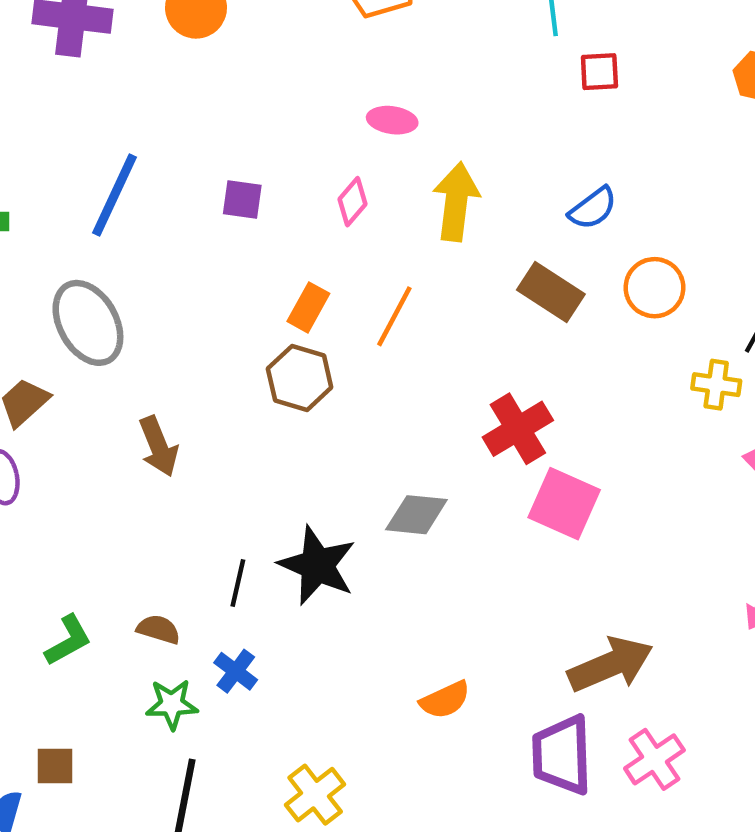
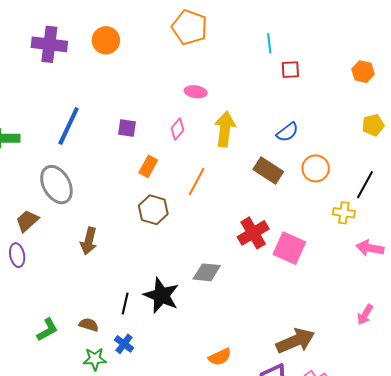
orange rectangle: (308, 307) -> (148, 166), moved
brown arrow: (159, 446) -> (89, 241), turned 36
pink square: (564, 504) -> (289, 248), moved

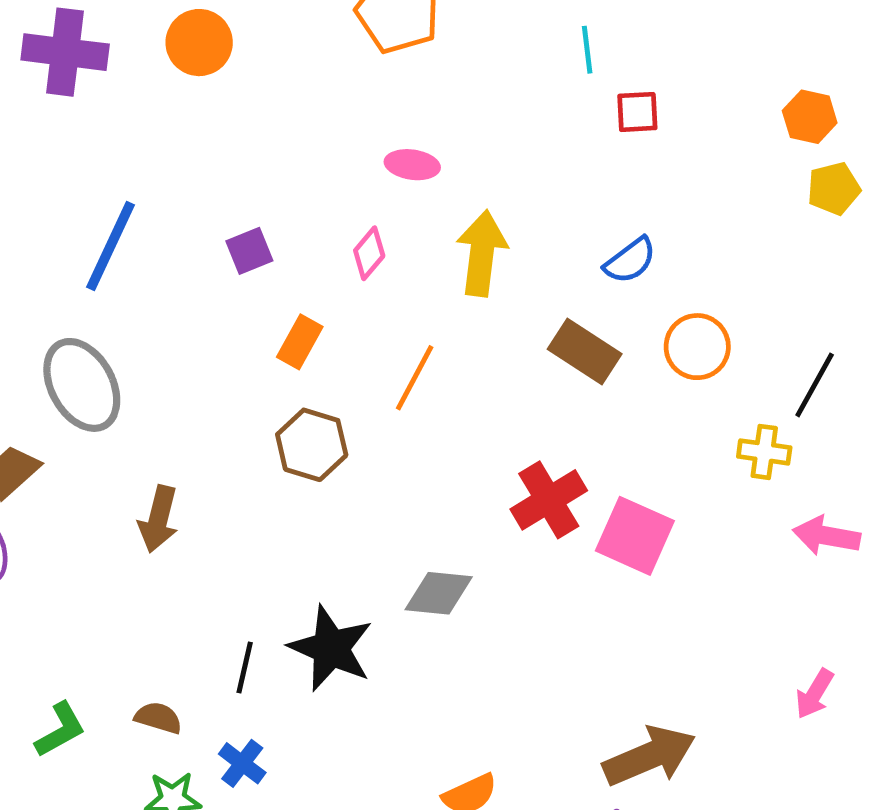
yellow pentagon: (373, 125) -> (834, 189), moved
purple square: (127, 128) -> (249, 251), turned -30

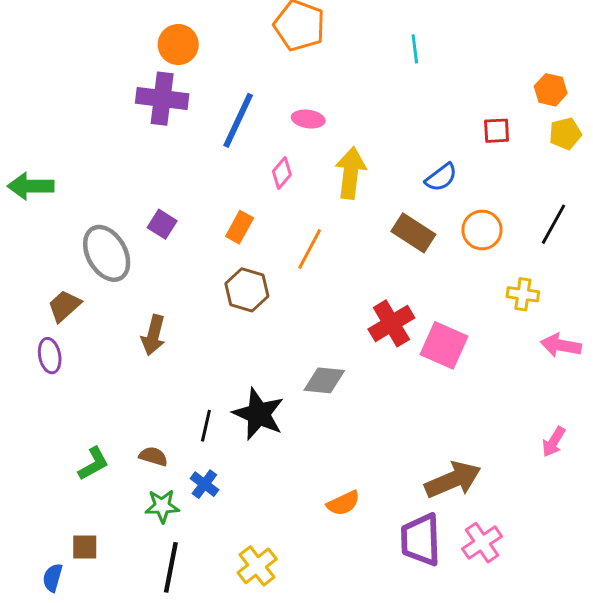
purple cross: (65, 52) -> (162, 99), moved
red square: (637, 112) -> (497, 131), moved
blue line: (111, 246) -> (238, 120), moved
purple square: (249, 251) -> (162, 224), moved, turned -36
black line: (815, 385) -> (554, 224), moved

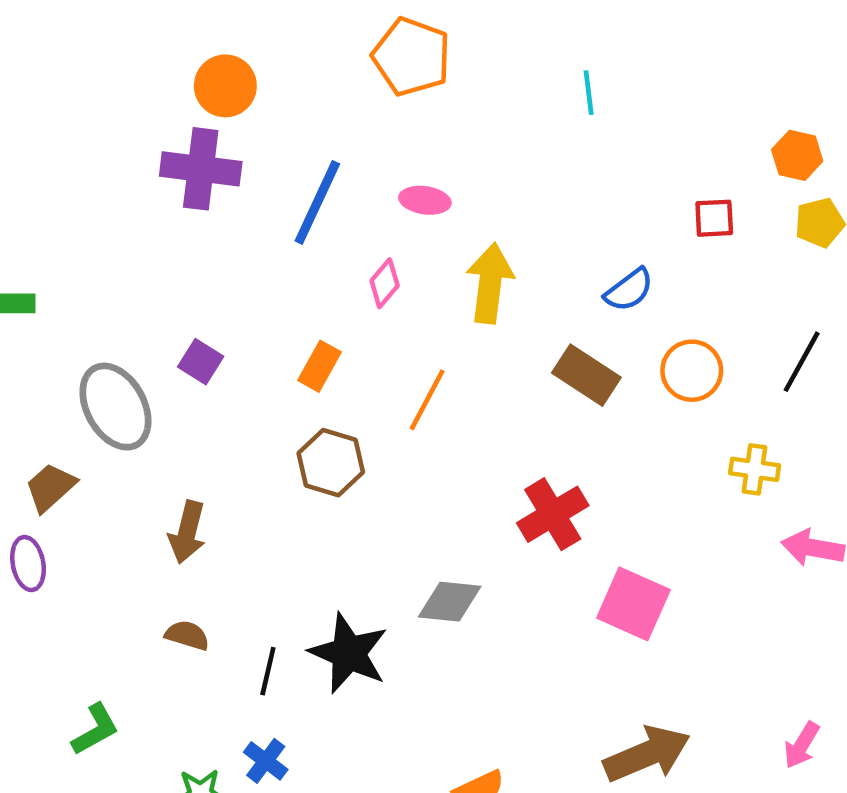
pink square: (444, 345) -> (633, 604), moved
pink arrow: (554, 442) -> (802, 745), moved
brown semicircle: (153, 456) -> (187, 635), moved

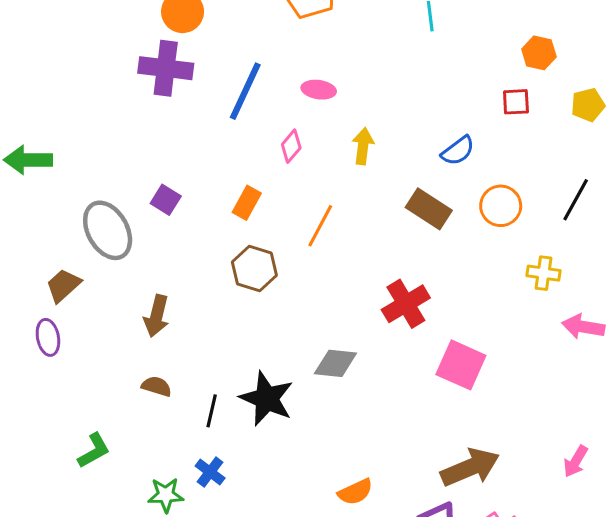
orange hexagon: (797, 155) -> (539, 53), moved
yellow arrow: (490, 283) -> (363, 146), size x0.7

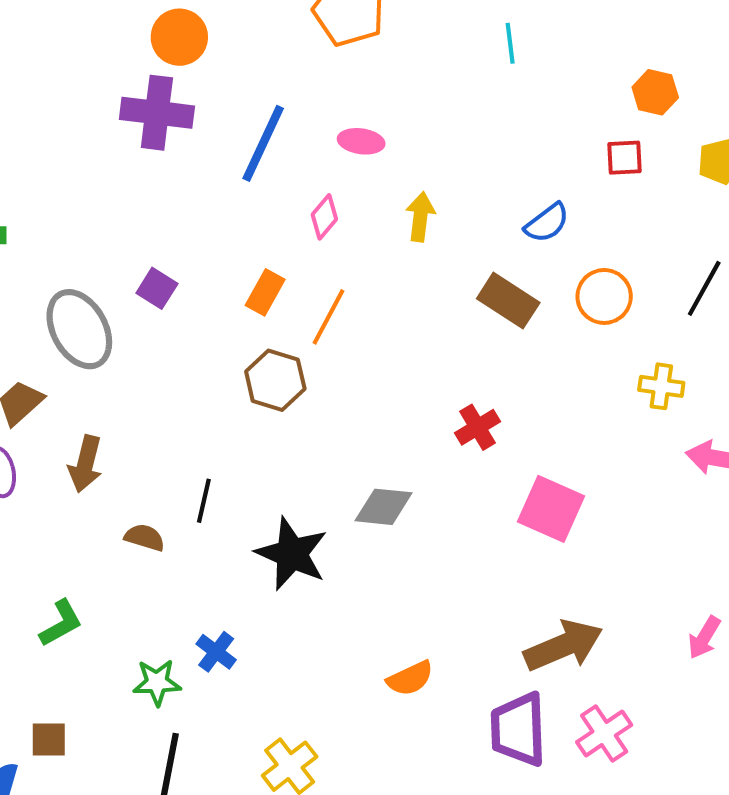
orange line: (320, 226) -> (328, 317), moved
red cross: (406, 304) -> (478, 427), size x0.7
brown arrow: (157, 316) -> (85, 464), moved
black line: (212, 411) -> (204, 501), moved

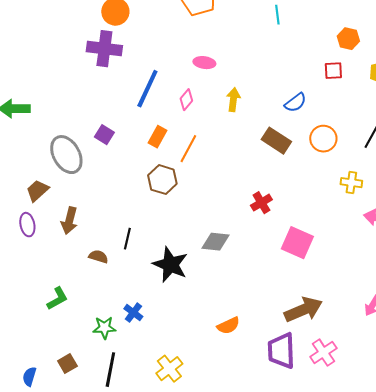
blue line: (263, 143) -> (147, 89), moved
brown square: (49, 740) -> (67, 364), moved, turned -30

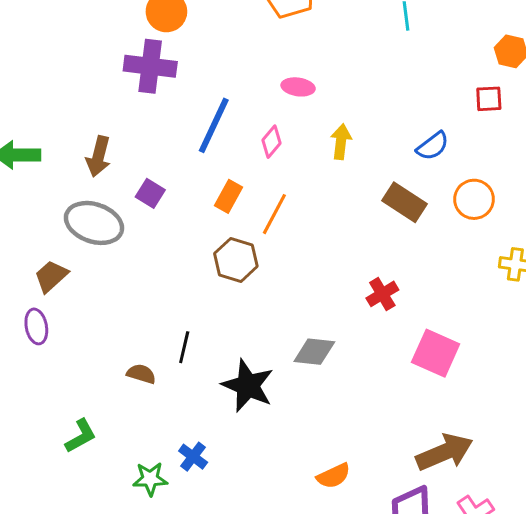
gray ellipse: (66, 155) -> (94, 223), turned -42
brown arrow: (69, 221) -> (98, 156), moved

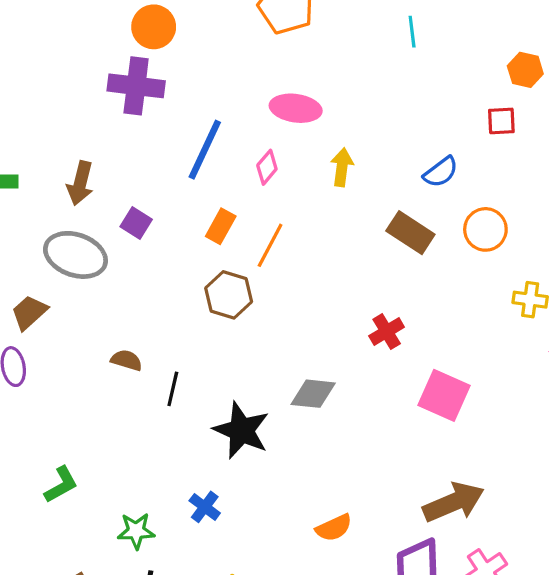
pink ellipse: (298, 87) -> (296, 108), size x1.4
brown semicircle: (141, 374) -> (127, 360), moved
blue cross: (193, 457) -> (205, 507), moved

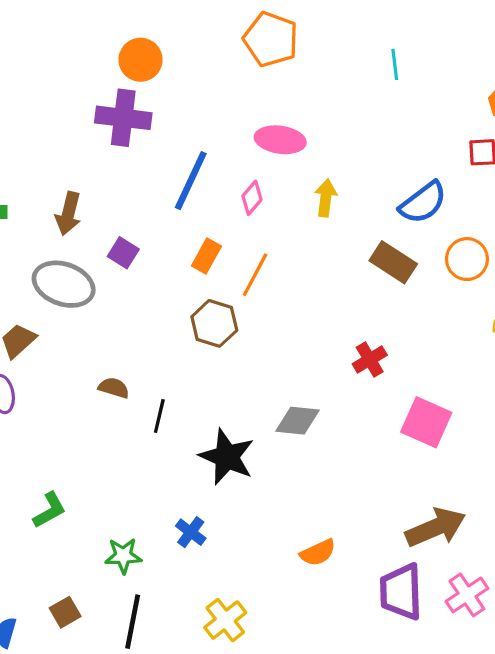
blue semicircle: (441, 172) -> (423, 203), size x1.4

